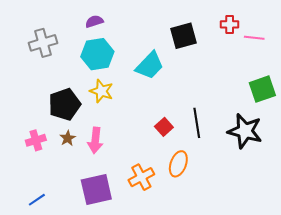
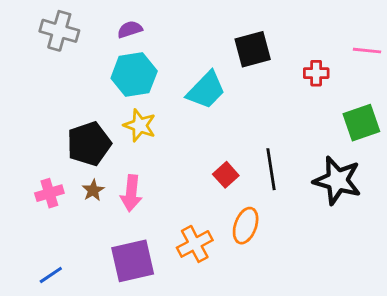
red cross: (230, 24) -> (316, 73), moved
pink line: (254, 38) -> (367, 51), moved
gray cross: (43, 43) -> (59, 31), moved, turned 32

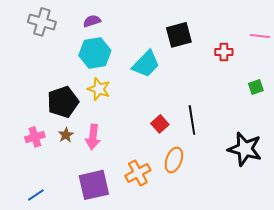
green square: (361, 123) -> (256, 87), size x0.6
black star: (337, 180) -> (245, 149), moved

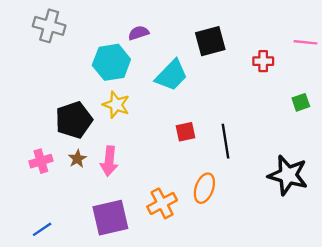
purple semicircle: (92, 21) -> (139, 33), moved
red square: (160, 124) -> (186, 132), moved, turned 30

